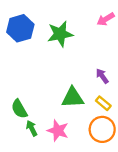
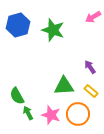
green star: (60, 34) -> (53, 30), turned 30
orange circle: (102, 129) -> (78, 114), moved

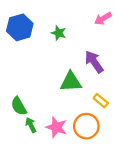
green star: (53, 30) -> (59, 33), size x0.6
purple arrow: (90, 67) -> (94, 62), moved, size x1.5
green triangle: (64, 86) -> (71, 82), moved

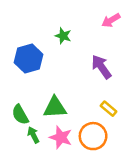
blue hexagon: (20, 27) -> (29, 59), moved
green triangle: (71, 82) -> (55, 107), moved

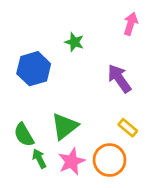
pink arrow: (111, 20) -> (131, 24), turned 138
green triangle: (55, 107) -> (65, 126), turned -35
pink star: (61, 137) -> (72, 161), turned 30

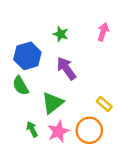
pink arrow: (131, 24) -> (103, 32), moved
purple arrow: (119, 79) -> (66, 68), moved
green semicircle: (24, 135) -> (21, 86), moved

